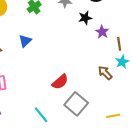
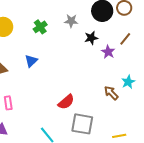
brown line: (119, 44) -> (125, 39), moved, turned 48
gray square: (76, 104) -> (82, 124), turned -30

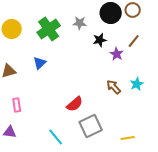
green cross: (40, 27) -> (49, 29), size x1.6
brown arrow: (111, 93) -> (114, 87), moved
gray square: (82, 124) -> (91, 126), turned -35

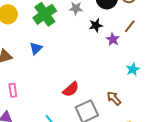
brown arrow: (114, 87) -> (114, 98), moved

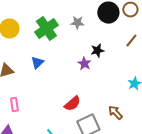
black star: (96, 25) -> (97, 51), moved
purple star: (113, 39) -> (84, 64), moved

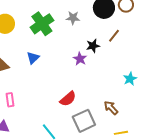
brown line: (131, 41) -> (114, 36), moved

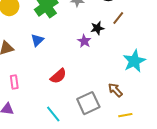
cyan star: (130, 79) -> (134, 61), size x1.6
red semicircle: (68, 99) -> (58, 76), moved

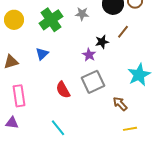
red semicircle: (58, 76) -> (63, 90), turned 102
pink rectangle: (14, 82) -> (19, 96), size x1.5
gray square: (88, 103) -> (93, 82), moved

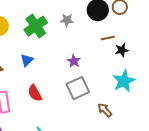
brown line: (123, 32) -> (108, 38), turned 40
black star: (102, 42) -> (122, 50), moved
red semicircle: (63, 90) -> (35, 93), moved

